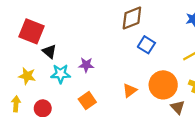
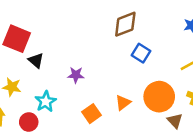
cyan star: (61, 74) -> (46, 101), moved, turned -30
orange square: (87, 101) -> (92, 114), moved

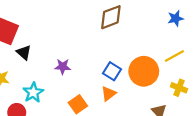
blue square: (141, 53) -> (112, 71), moved
orange circle: (159, 97) -> (144, 71), moved

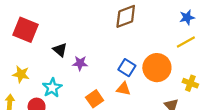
black triangle: (24, 52) -> (60, 50), moved
yellow line: (174, 56) -> (186, 42), moved
orange triangle: (108, 94) -> (124, 89), turned 48

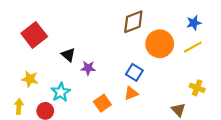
red square: (25, 30) -> (34, 35), turned 30
orange circle: (157, 68) -> (160, 44), moved
orange triangle: (124, 89) -> (131, 93), turned -32

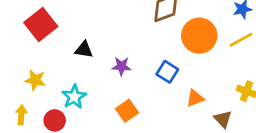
black triangle: (68, 55) -> (84, 50), turned -32
purple star: (88, 68) -> (121, 66), moved
orange triangle: (131, 93) -> (195, 98), moved

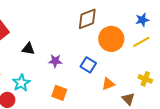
orange square: (127, 111) -> (59, 93), turned -35

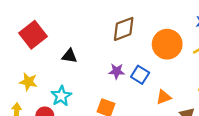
brown diamond: (87, 19) -> (124, 29), moved
purple star: (55, 61) -> (117, 71), moved

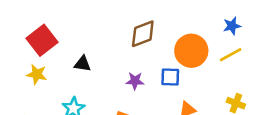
blue square: (140, 75) -> (170, 77), moved, turned -30
yellow star: (28, 82) -> (37, 74), moved

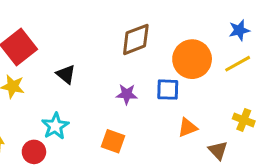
black triangle: (83, 64) -> (66, 74), turned 30

